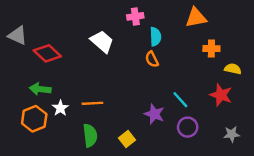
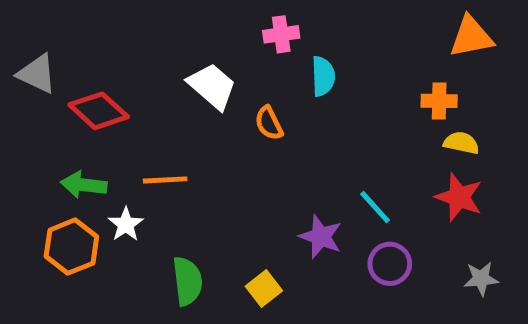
orange triangle: (196, 18) -> (471, 37), moved
orange semicircle: (152, 59) -> (269, 123), moved
yellow semicircle: (233, 69) -> (461, 143), moved
orange line: (92, 103) -> (165, 180), moved

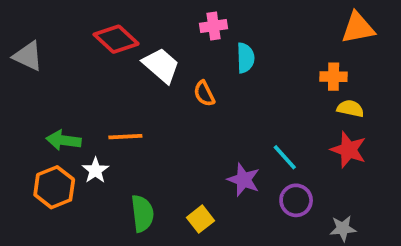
red diamond: (99, 111) -> (116, 39), moved
gray star: (481, 279) -> (343, 228), moved

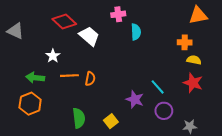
orange semicircle: (204, 93) -> (90, 79), moved, turned -144
white star: (95, 170) -> (53, 56), moved

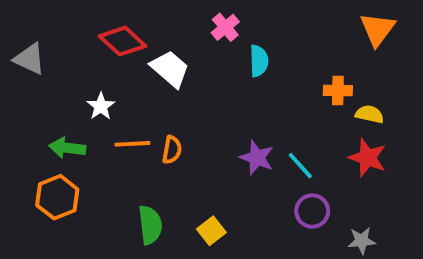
pink cross: (118, 14) -> (225, 27), turned -32
orange triangle: (198, 15) -> (377, 29), turned -42
orange cross: (185, 42) -> (338, 90), moved
purple star: (135, 99) -> (257, 158), moved

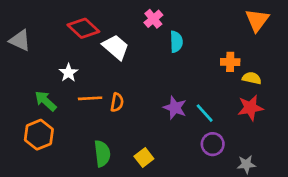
green arrow: (67, 148) -> (46, 101), turned 35
red star: (368, 158) -> (250, 108), turned -30

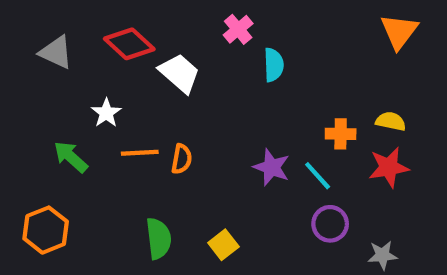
gray triangle: (20, 40) -> (56, 52), moved
orange cross: (230, 62) -> (341, 134), moved
orange hexagon: (39, 135) -> (46, 230), moved

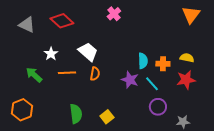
cyan semicircle: (274, 65) -> (143, 61), moved
white trapezoid: (179, 73) -> (88, 52), moved
orange semicircle: (182, 159) -> (95, 74), moved

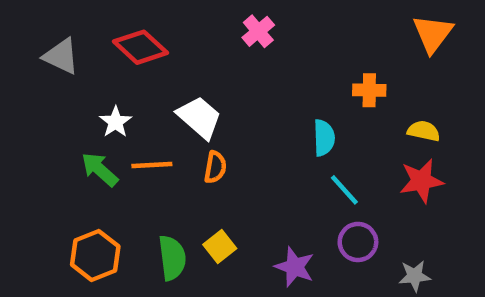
orange cross: (163, 64) -> (369, 90), moved
green arrow: (34, 75) -> (100, 169), moved
purple star: (130, 80) -> (295, 267), moved
orange hexagon: (22, 110) -> (95, 256), moved
yellow square: (107, 117) -> (220, 247), moved

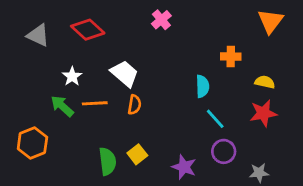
orange hexagon: (95, 256) -> (32, 143), moved

